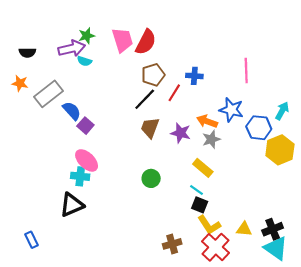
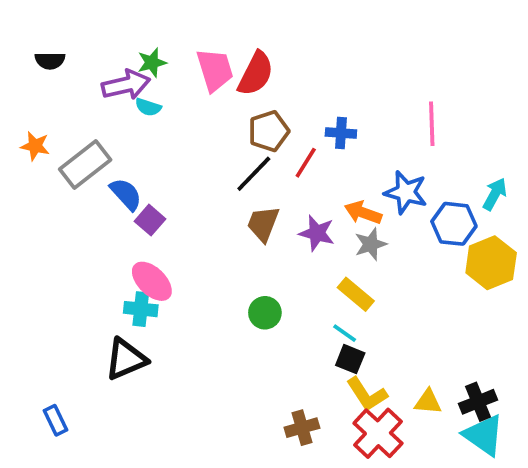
black semicircle: (27, 53) -> (50, 61), moved

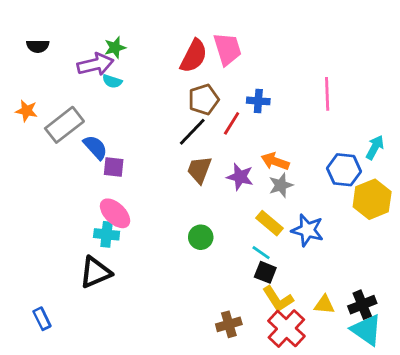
pink trapezoid: (215, 70) -> (227, 49), moved
blue star: (406, 192) -> (307, 230), moved
purple square: (150, 220) -> (114, 167), turned -35

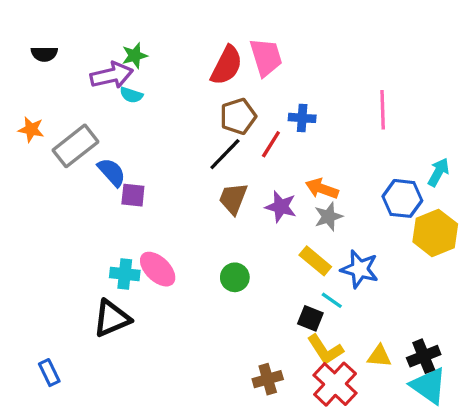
pink ellipse: (115, 213) -> (158, 269), moved
cyan line: (261, 253) -> (332, 300), moved

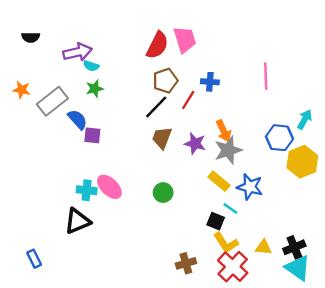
green star: (135, 56) -> (95, 89), moved
orange arrow: (322, 189) -> (224, 131), turned -135
gray star: (328, 217) -> (228, 150), size x1.4

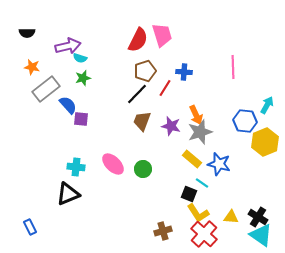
orange star: (22, 90) -> (32, 67), moved
pink ellipse: (109, 187) -> (113, 164), moved
black cross: (294, 247) -> (258, 217), turned -36

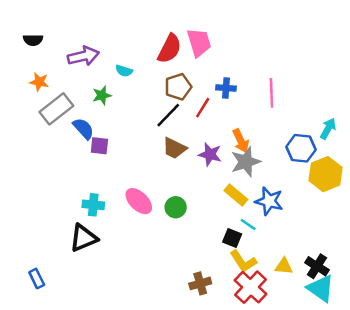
cyan semicircle: (80, 58) -> (124, 71), moved
pink line: (233, 67) -> (271, 93), moved
brown trapezoid: (142, 121) -> (174, 148), turned -85

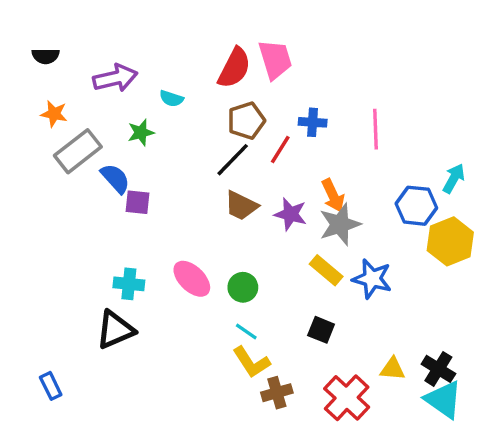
cyan line: (248, 224) -> (246, 331), moved
yellow L-shape: (243, 261) -> (251, 362), moved

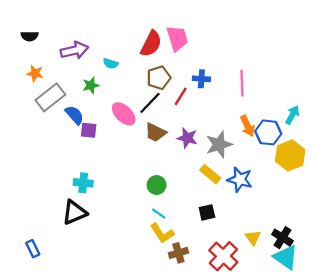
orange arrow: (333, 195) -> (247, 126), moved
pink ellipse: (192, 279) -> (124, 114), moved
black square: (321, 330) -> (207, 212), turned -35
yellow triangle: (393, 369) -> (253, 238), turned 49

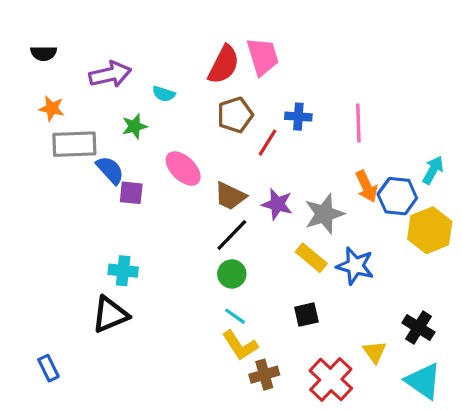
gray rectangle: (50, 97) -> (74, 144), turned 36
black line: (150, 103) -> (232, 235), moved
black cross: (282, 238) -> (418, 328), moved

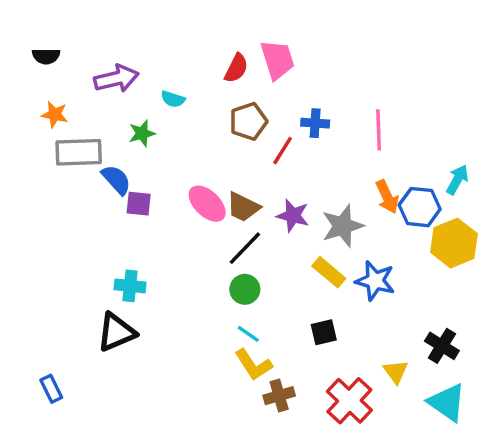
red semicircle: (224, 65) -> (236, 68), size x0.7
pink ellipse: (183, 168) -> (207, 204), moved

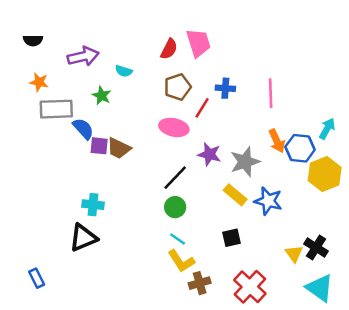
green star: (142, 133) -> (102, 96), turned -30
pink ellipse: (207, 204) -> (174, 127), moved, turned -32
brown trapezoid: (243, 207) -> (119, 148), moved
yellow triangle: (396, 372) -> (294, 254), moved

